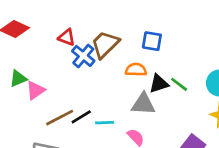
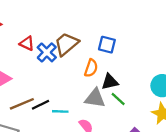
red triangle: (67, 37) -> (27, 43), moved
orange semicircle: (136, 70) -> (91, 68), turned 102
green line: (179, 84) -> (118, 99), moved

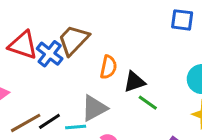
red triangle: (27, 43) -> (23, 45), size x1.5
blue square: (107, 45) -> (182, 20), moved
gray triangle: (95, 98) -> (94, 108), moved, turned -30

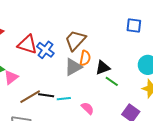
brown trapezoid: (73, 40) -> (75, 40), moved
gray triangle: (94, 108) -> (73, 67), moved
black line: (49, 121) -> (46, 95), turned 42

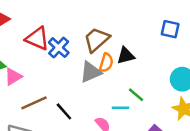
black triangle: (103, 68) -> (126, 56), moved
black line: (46, 95) -> (64, 111), moved, turned 35
cyan line: (64, 99) -> (121, 108), moved

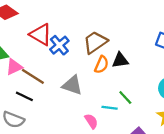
gray triangle: (91, 72) -> (72, 85), moved, turned 35
brown line: (34, 103) -> (33, 76), moved, turned 50
black line: (64, 111) -> (24, 96), moved, turned -30

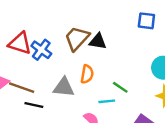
black triangle: (120, 60) -> (98, 41), moved, turned 30
orange semicircle: (101, 65) -> (87, 74), moved
black line: (24, 96) -> (34, 105), moved

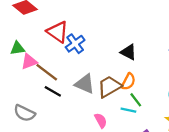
brown trapezoid: (77, 38) -> (109, 87), moved
orange semicircle: (87, 74) -> (128, 82), moved
cyan line: (107, 101) -> (128, 110), moved

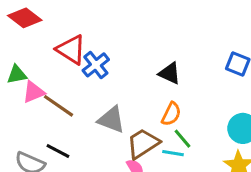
brown trapezoid: (109, 87) -> (143, 144), moved
black line: (53, 91) -> (58, 151), moved

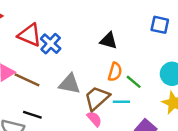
green line: (182, 139) -> (134, 82), moved

